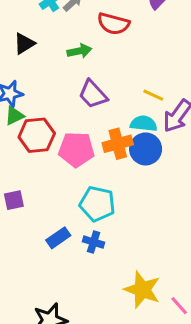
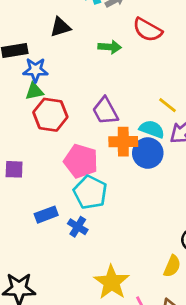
purple trapezoid: (93, 94) -> (105, 111), moved
pink pentagon: (76, 149) -> (81, 161), moved

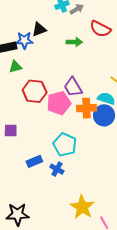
blue star: (35, 70) -> (24, 40), moved
green triangle: (34, 91) -> (15, 67), moved
pink pentagon: (81, 161) -> (59, 103), moved, turned -30

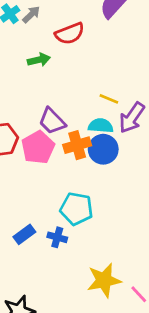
red semicircle: (100, 29) -> (70, 33), turned -35
cyan pentagon: (65, 145) -> (76, 209), moved
yellow star: (82, 207) -> (104, 280), turned -30

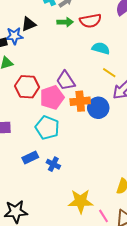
green arrow: (39, 60) -> (65, 22), moved
cyan semicircle: (101, 126) -> (101, 48), moved
cyan pentagon: (76, 209) -> (47, 128), moved

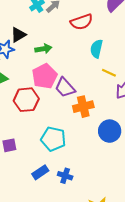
green arrow: (65, 22) -> (43, 49), moved
cyan semicircle: (101, 48) -> (96, 49), turned -84
pink pentagon: (52, 97) -> (45, 76), moved
blue circle: (98, 108) -> (110, 131), moved

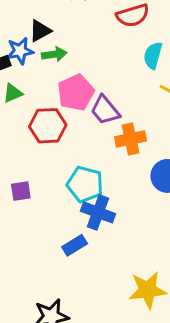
green arrow: (43, 49) -> (54, 54), moved
blue rectangle: (40, 172) -> (75, 245), moved
blue cross: (65, 176) -> (98, 212), moved, size x1.5

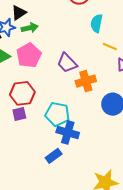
pink pentagon: (76, 93) -> (29, 55), moved
red hexagon: (48, 126) -> (22, 93), moved
purple square: (21, 191) -> (19, 114), moved

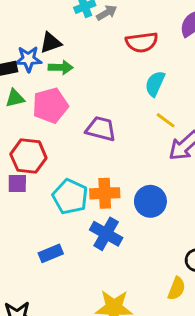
purple trapezoid: (67, 63) -> (101, 129), turned 135
orange cross: (86, 81) -> (105, 193), moved
blue cross: (68, 132) -> (106, 234), moved

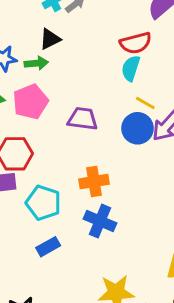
red semicircle: (142, 42) -> (136, 43), moved
black triangle: (51, 43) -> (50, 39), moved
cyan pentagon: (70, 197) -> (43, 203), moved
blue circle: (150, 201) -> (137, 128), moved

